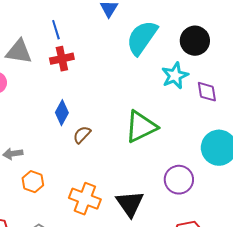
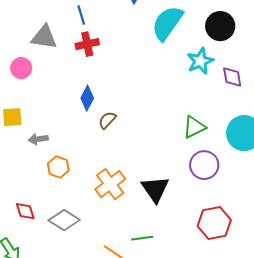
green triangle: (141, 127) -> (194, 127), moved, size x0.7
orange cross: (85, 199) -> (110, 184), turned 32

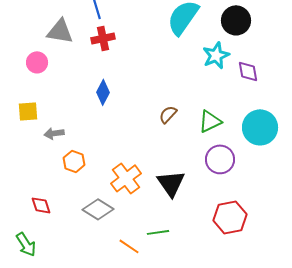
brown semicircle: (107, 120) -> (168, 114), moved
gray diamond: (64, 220) -> (98, 209), moved

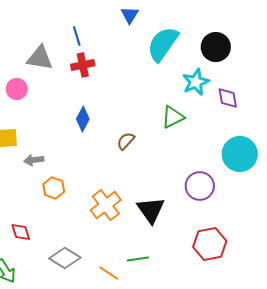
brown semicircle: (168, 114) -> (126, 141), moved
green triangle: (210, 121) -> (173, 117), moved
gray diamond: (98, 209) -> (65, 258), moved

